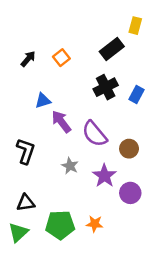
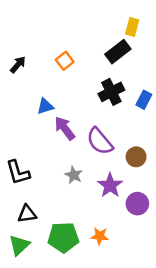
yellow rectangle: (135, 26) -> (132, 27), moved
black arrow: (28, 59) -> (18, 65), moved
black L-shape: (26, 151) -> (18, 172), moved, turned 145

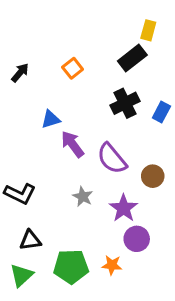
black L-shape: (18, 172) -> (20, 194), turned -48
purple circle: (137, 204) -> (137, 239), moved

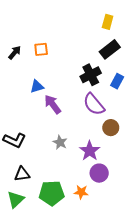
black rectangle: (132, 58) -> (110, 49), moved
orange square: (73, 68) -> (41, 49), moved, turned 32
purple semicircle: (112, 159) -> (94, 104), moved

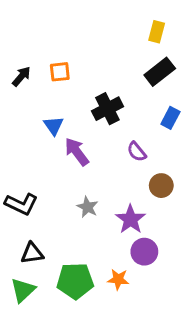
black cross: (91, 75) -> (107, 109), moved
blue triangle: (37, 86) -> (54, 126), turned -48
purple semicircle: (94, 104) -> (137, 152), size x0.6

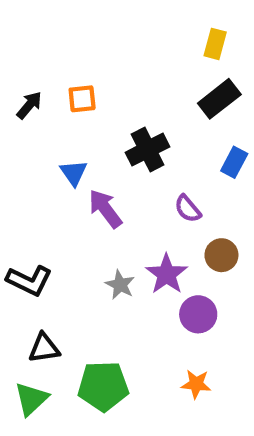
purple star: (131, 219) -> (167, 274), moved
purple circle: (144, 252) -> (198, 314), moved
orange star: (118, 279) -> (196, 384), moved

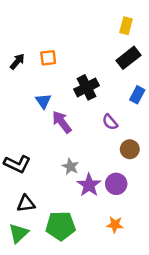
purple star: (167, 274) -> (89, 185), moved

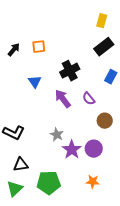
purple arrow: (62, 122) -> (63, 99), moved

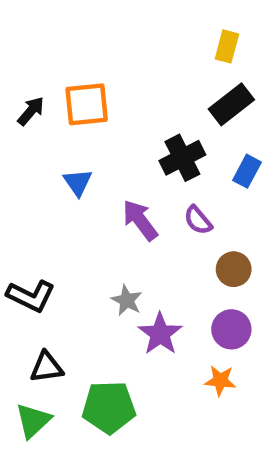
orange square: (39, 47) -> (87, 104), size x1.5
black cross: (70, 71) -> (182, 158), moved
purple circle: (94, 149) -> (231, 329), moved
orange star: (93, 182) -> (220, 381), moved

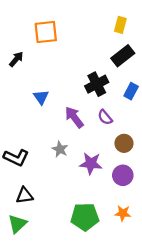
orange square: (87, 104) -> (46, 32), moved
gray star: (127, 300) -> (60, 149), moved
purple star: (160, 334) -> (91, 163), moved, turned -30
orange star: (220, 381) -> (123, 213), moved
green pentagon: (109, 407) -> (85, 217), moved

